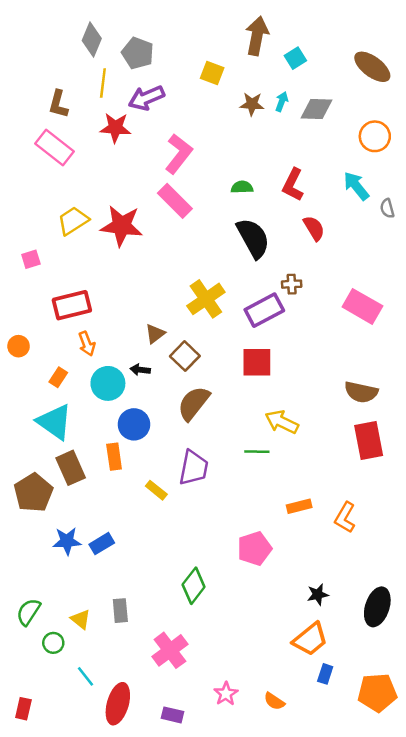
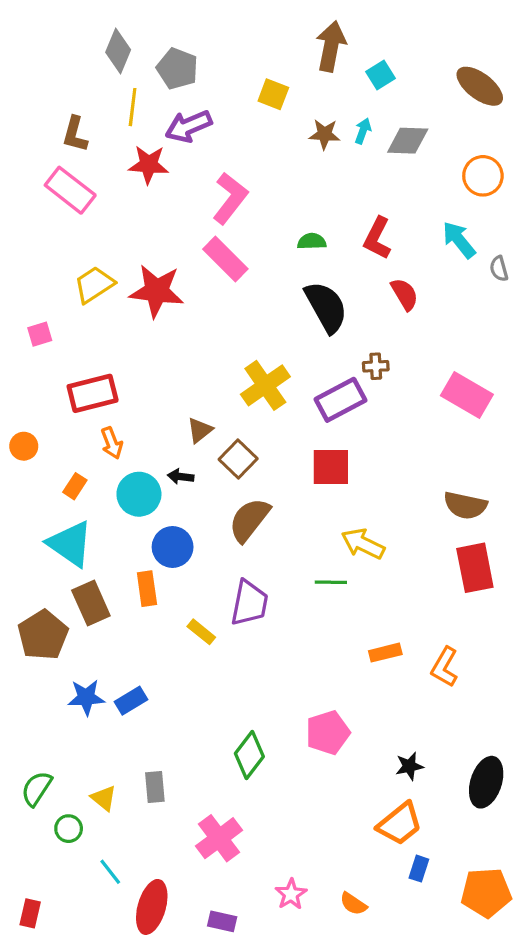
pink pentagon: (254, 549) -> (328, 733), moved

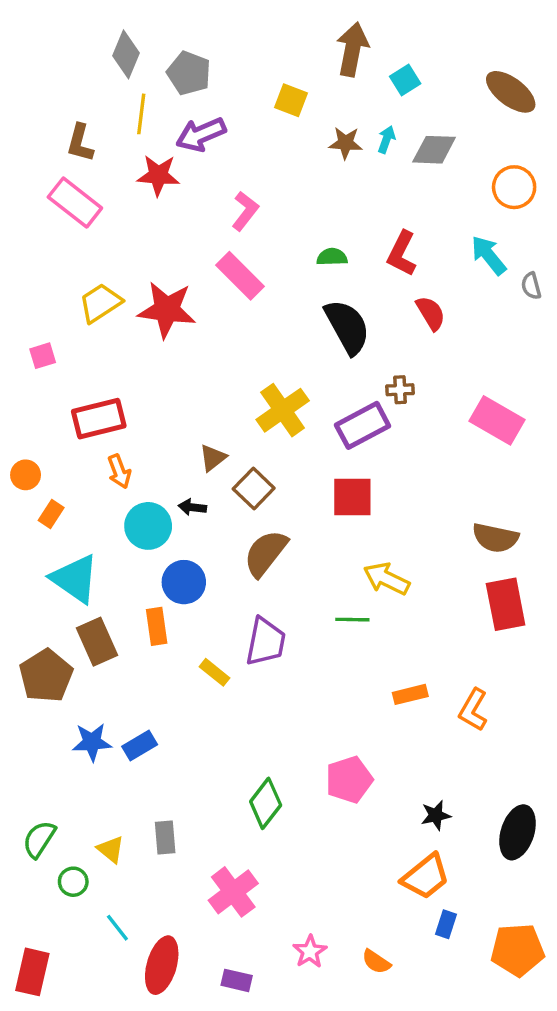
pink L-shape: (230, 198) -> (245, 211), size x0.7
orange rectangle: (75, 486) -> (51, 514), moved
red rectangle: (30, 913) -> (32, 972), size x1.5

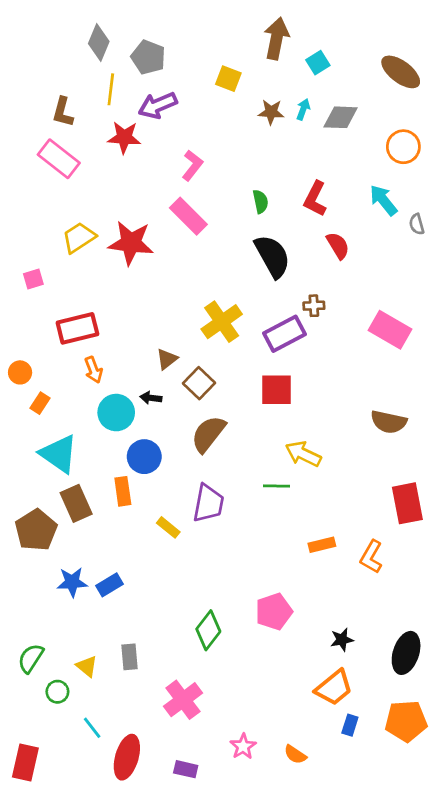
green semicircle: (332, 257) -> (260, 201), turned 80
red rectangle: (506, 604) -> (407, 503), moved
orange pentagon: (518, 950) -> (406, 721), moved

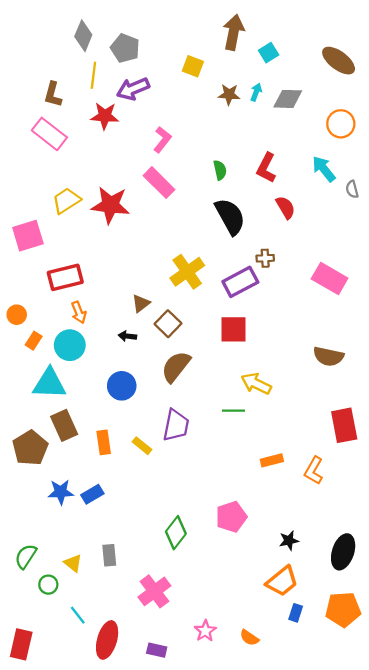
pink square: (33, 279) -> (28, 236), size x1.8
cyan circle: (116, 413) -> (70, 345), moved
cyan triangle: (59, 454) -> (49, 384), turned -33
orange rectangle: (123, 491) -> (104, 442), moved

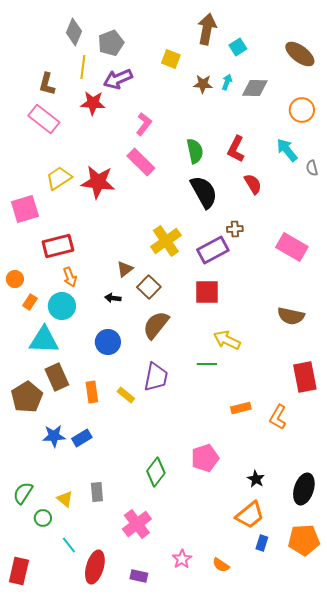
gray pentagon: (125, 48) -> (111, 43), turned 30
green semicircle: (220, 170) -> (195, 151), size x1.4
black star: (289, 541) -> (256, 479), turned -30

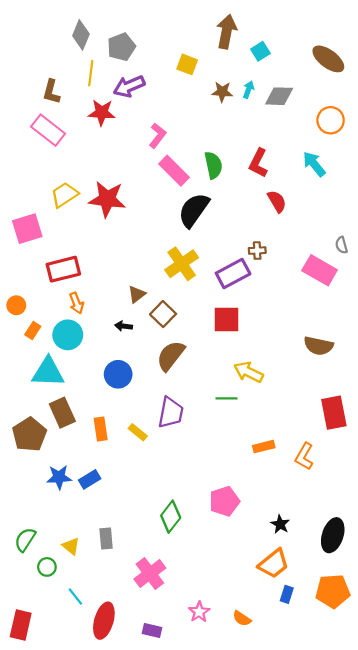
pink rectangle: (141, 162) -> (174, 171), moved
gray semicircle: (312, 168) -> (341, 245), moved
black semicircle: (204, 192) -> (194, 210), moved, turned -116

